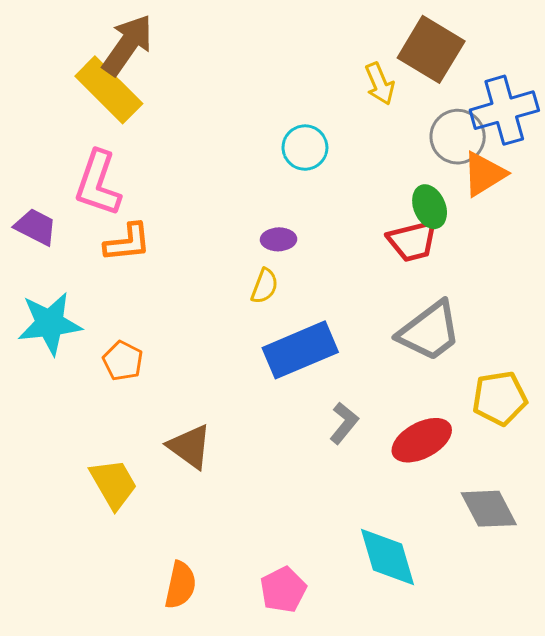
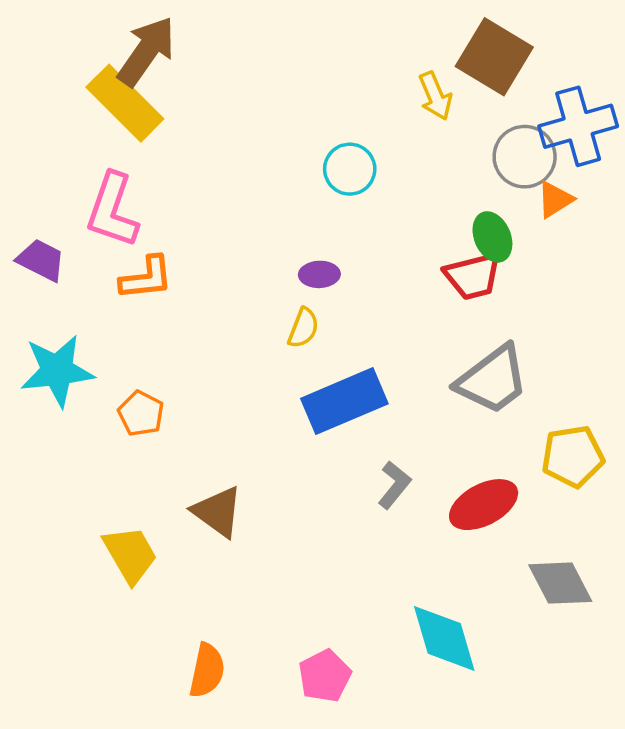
orange triangle: (484, 174) -> (555, 199), size x0.7

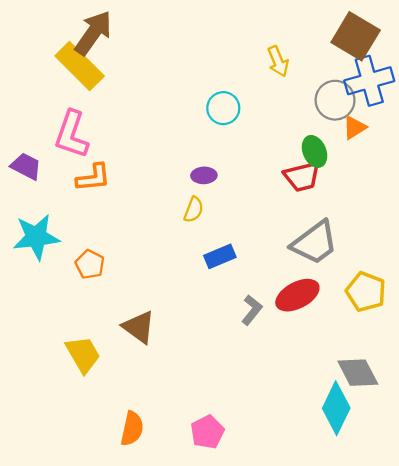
brown square: (494, 57) -> (356, 36), moved
blue rectangle: (344, 401) -> (220, 256), size x0.6
yellow pentagon: (573, 456) -> (366, 292), turned 30
red ellipse: (484, 505) -> (297, 295), moved
cyan diamond: (444, 638) -> (336, 408), moved, turned 42

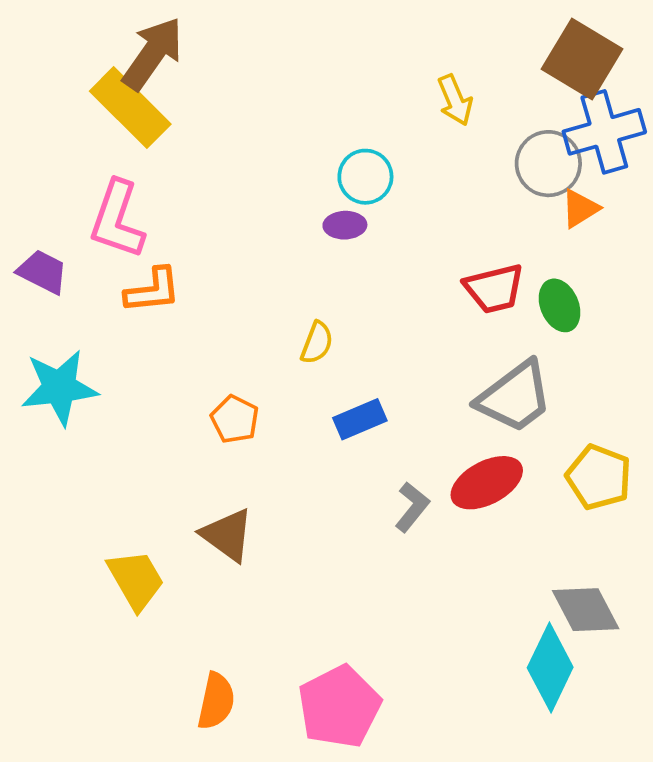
green ellipse: (315, 151) -> (560, 305), moved
purple ellipse: (204, 175) -> (345, 225), moved
orange pentagon: (90, 264) -> (235, 419), moved
pink pentagon: (207, 432) -> (339, 707), size x1.5

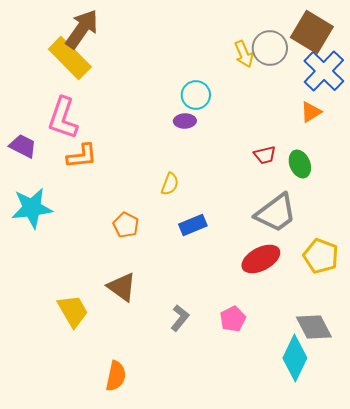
blue cross: (604, 132) -> (324, 71), turned -30
gray circle: (548, 164) -> (270, 48), moved
red trapezoid: (494, 289) -> (265, 155), size x0.7
gray L-shape: (412, 507) -> (180, 318), moved
pink pentagon: (339, 707) -> (233, 319), moved, size x0.6

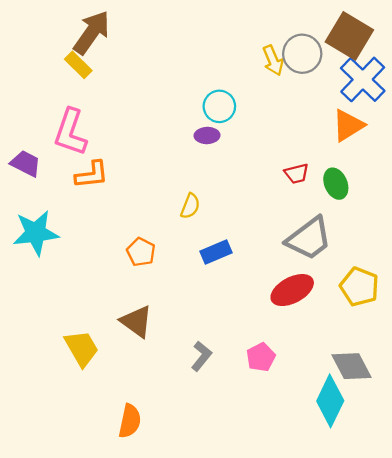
yellow rectangle: (70, 58) -> (78, 65), size x0.6
orange triangle: (311, 112) -> (348, 125), size x1.4

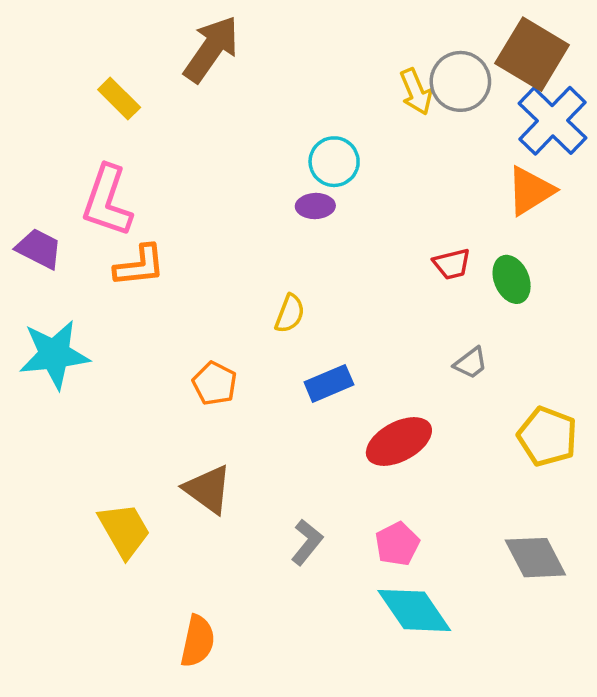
brown arrow: (92, 32) -> (211, 49), moved
gray trapezoid: (309, 239) -> (471, 363), size x0.5
red ellipse: (292, 290) -> (399, 441), moved
cyan diamond: (330, 401) -> (414, 610), moved, turned -60

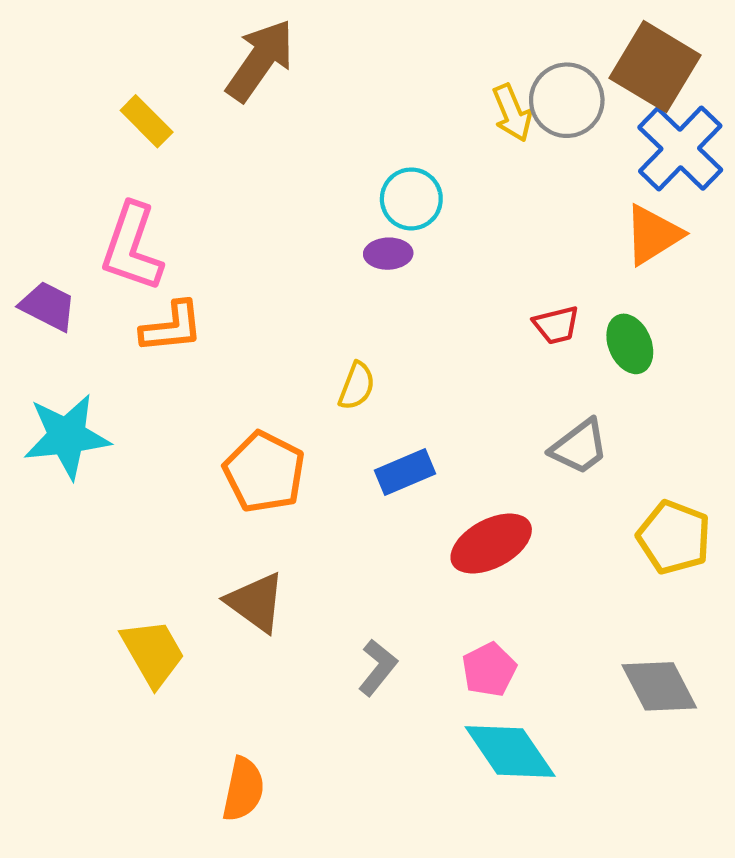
gray trapezoid: (471, 363) -> (579, 447), size x1.4
orange pentagon: (215, 383) -> (264, 472), size x1.5

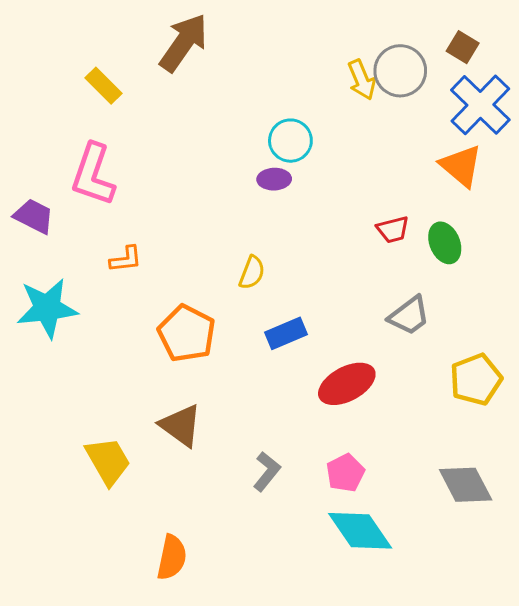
brown square: (655, 67) -> (463, 47), size x0.5
orange triangle: (653, 235) -> (461, 166), turned -48
orange L-shape: (172, 327) -> (126, 259), moved, size x0.7
yellow pentagon: (674, 537) -> (476, 379), turned 30

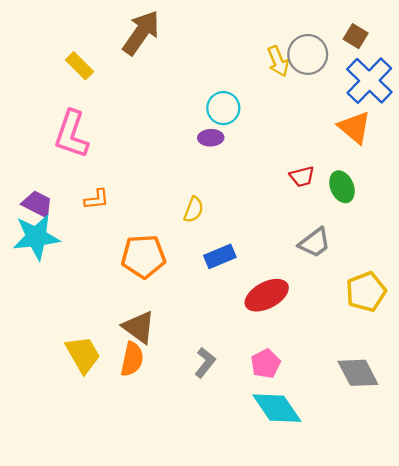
purple trapezoid: (34, 216) -> (37, 204), moved
orange pentagon: (187, 333) -> (143, 256), turned -30
orange semicircle: (172, 557) -> (132, 359), moved

